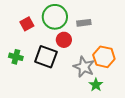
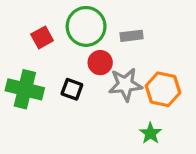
green cross: (16, 57) -> (25, 89), size x1.6
black square: (46, 57) -> (72, 89), size x0.6
gray star: (84, 67) -> (125, 85), moved, turned -30

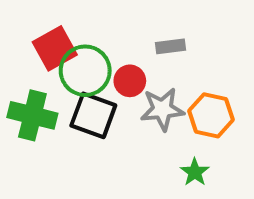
green circle: (86, 26) -> (85, 71), moved
red square: (42, 37) -> (55, 48), size x1.5
black square: (72, 89) -> (93, 115), size x1.6

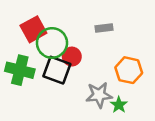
red circle: (130, 81) -> (72, 57), moved
gray star: (162, 109) -> (99, 95), moved

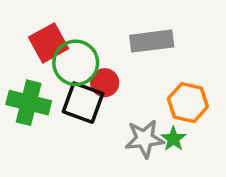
gray rectangle: (104, 28) -> (152, 41), size x1.6
green star: (119, 105) -> (173, 139), moved

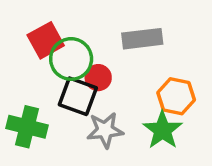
green cross: (29, 103) -> (27, 127), moved
gray star: (144, 139) -> (105, 130), moved
green star: (173, 139) -> (163, 130), size x1.6

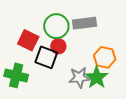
red square: (46, 40) -> (28, 40), moved, turned -35
green circle: (71, 59) -> (56, 26), moved
gray star: (105, 130) -> (79, 77), moved

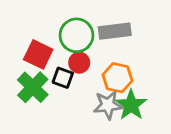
black square: (46, 57) -> (63, 78), size x0.7
orange hexagon: (105, 57) -> (117, 78), moved
green cross: (16, 75) -> (33, 87), moved, turned 30

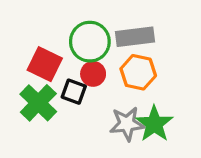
orange hexagon: (117, 78) -> (138, 72), moved

